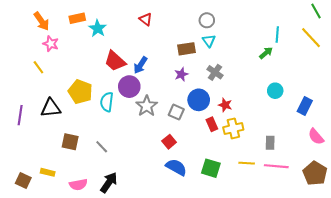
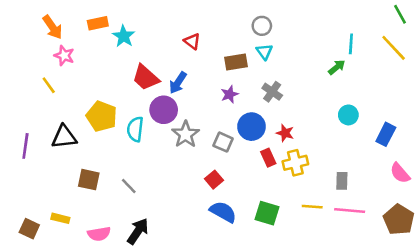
red triangle: (146, 19) -> (192, 41), moved

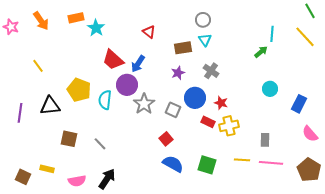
pink star: (64, 56) -> (11, 27), moved
red rectangle: (268, 158) -> (208, 122), turned -40

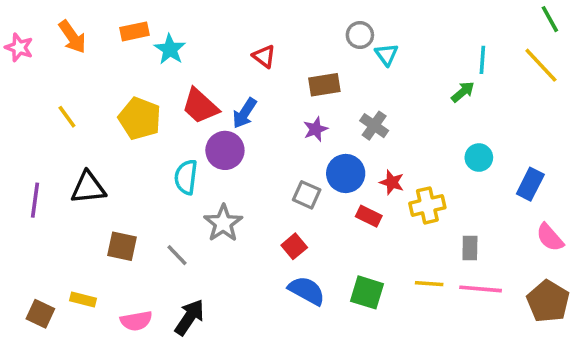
cyan triangle: (205, 40) -> (387, 55), moved
yellow pentagon: (79, 90) -> (140, 118), moved
gray star: (144, 104) -> (223, 223), moved
yellow cross: (229, 126) -> (427, 205), moved

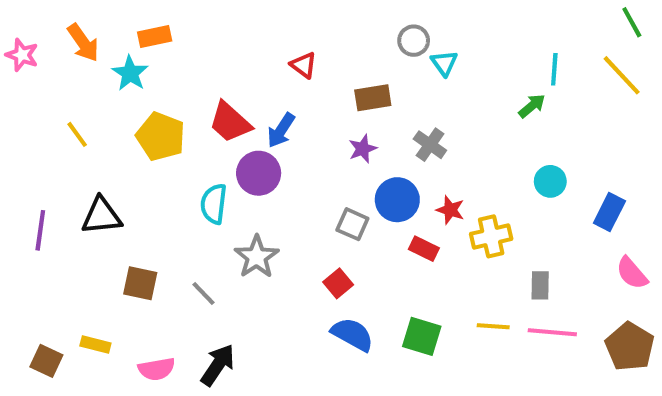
cyan star: (170, 49) -> (130, 73), moved

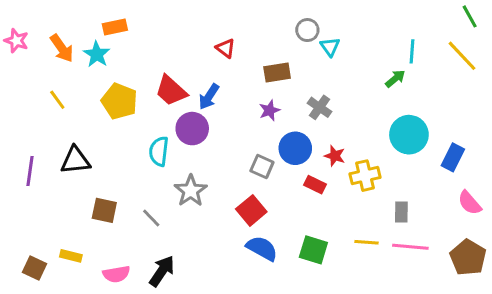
orange arrow: (83, 43) -> (62, 48), moved
cyan circle: (550, 181) -> (409, 135), size x1.6
red square: (338, 283) -> (251, 210), size x1.4

